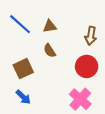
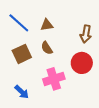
brown square: (23, 69) -> (22, 54), moved
pink cross: (80, 99) -> (54, 79), moved, turned 30

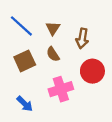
brown triangle: (47, 25) -> (53, 28), turned -48
brown arrow: (86, 34) -> (82, 38), moved

